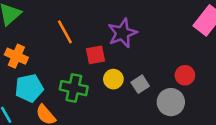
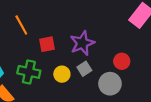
purple star: (122, 33) -> (82, 43), moved
yellow circle: (113, 79) -> (62, 74), moved

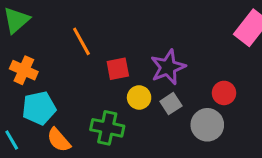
green cross: (29, 72) -> (107, 128), moved
yellow circle: (62, 74) -> (139, 98), moved

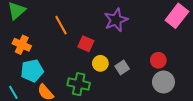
purple star: (168, 67) -> (116, 20), moved
red square: (118, 69) -> (86, 44), turned 35
gray circle: (207, 125) -> (163, 82), moved

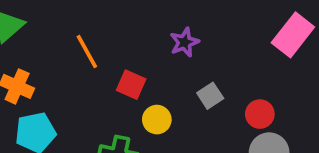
purple star: (116, 20) -> (184, 42), size x0.7
gray square: (122, 68) -> (210, 96), moved

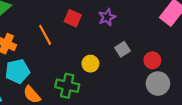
orange line: (87, 51) -> (45, 35), moved
red square: (131, 85) -> (73, 18), moved

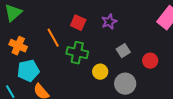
yellow circle: (90, 64) -> (100, 72), moved
gray circle: (158, 84) -> (125, 84), moved
green cross: (67, 86) -> (77, 53), moved

